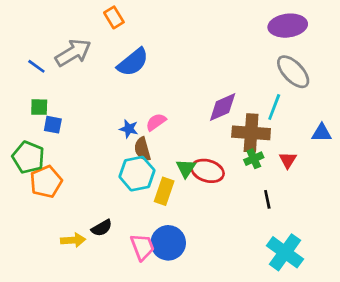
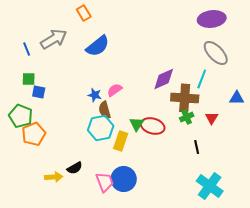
blue line: (36, 66) -> (27, 49), turned 32

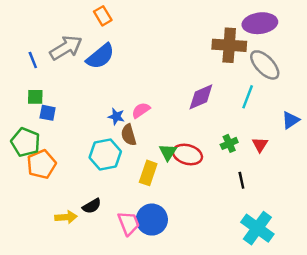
blue semicircle: (98, 46) -> (100, 56), moved
brown cross: (185, 98) -> (229, 45), moved
blue triangle: (237, 98) -> (291, 120), turned -35
cyan hexagon: (101, 128) -> (105, 154), moved

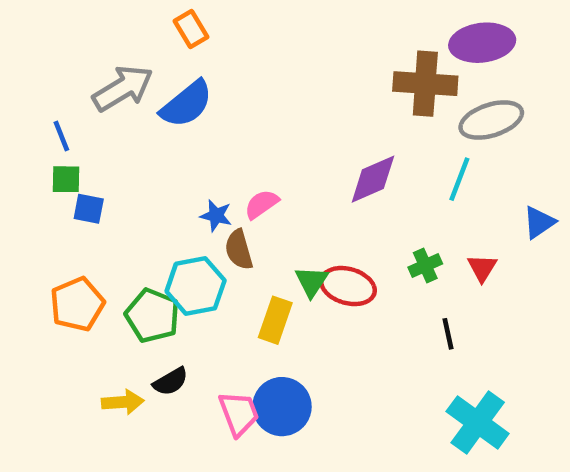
blue line: (33, 60) -> (61, 136), moved
gray ellipse: (265, 65) -> (491, 120), turned -64
green pentagon: (25, 142) -> (152, 316), moved

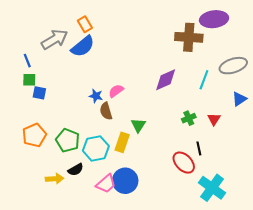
orange rectangle: (191, 29) -> (85, 24), moved
gray ellipse: (491, 120) -> (233, 66), moved
cyan hexagon: (196, 286) -> (96, 148), moved
red ellipse: (348, 286) -> (184, 163), moved, turned 30
pink trapezoid: (239, 413) -> (106, 184), turned 70

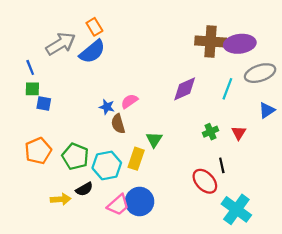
purple ellipse: (214, 19) -> (240, 44), moved

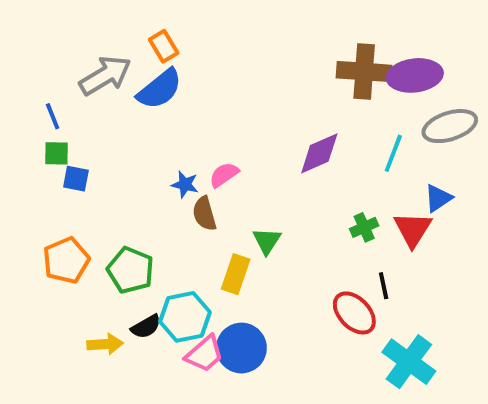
blue triangle: (267, 110) -> (438, 198), moved
red triangle: (239, 133) -> (413, 229), size x1.5
cyan hexagon: (107, 165) -> (185, 317), moved

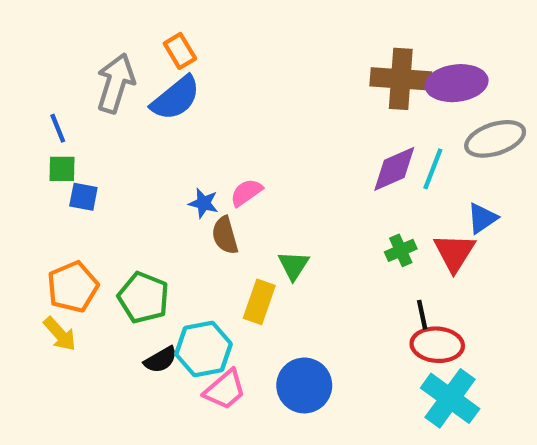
gray arrow: (105, 75) -> (116, 83), turned -42
purple diamond: (319, 153) -> (394, 169), moved
red ellipse: (354, 313) -> (437, 345), moved, turned -42
yellow arrow: (105, 344) -> (60, 334), moved, turned 52
blue circle: (241, 348) -> (304, 385), moved

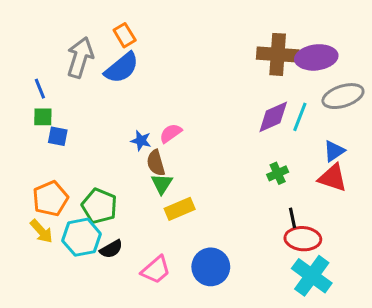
red triangle: (454, 253) -> (333, 178), moved, turned -44
green triangle: (294, 265) -> (162, 184), moved
yellow rectangle: (259, 302) -> (180, 209), turned 48
cyan hexagon: (203, 349) -> (82, 237), moved

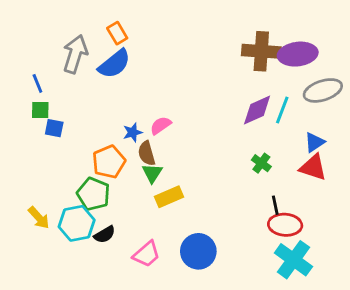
blue star: (141, 141) -> (133, 132), turned -30
green cross: (278, 173) -> (261, 163), turned -30
orange pentagon: (50, 199) -> (109, 162), moved

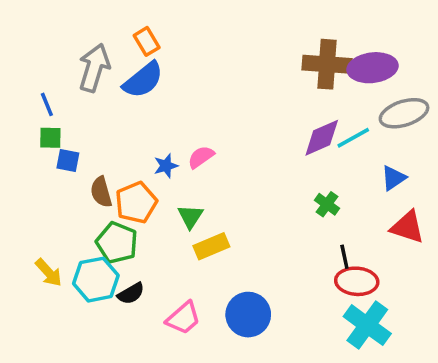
cyan line: (282, 110) -> (353, 138), turned 40
brown semicircle: (147, 153) -> (101, 192), moved
red triangle: (313, 167) -> (408, 227), moved

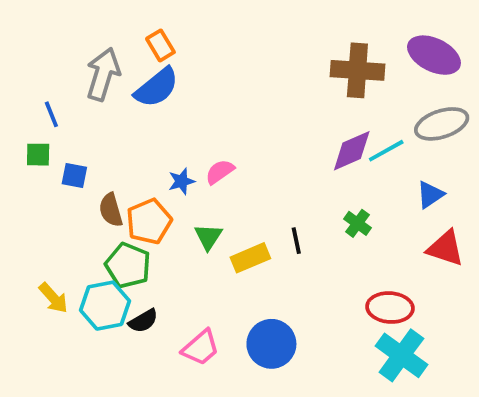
purple ellipse: (372, 68) -> (434, 55), moved, turned 33
green square: (50, 138) -> (38, 155), moved
yellow rectangle: (211, 246) -> (250, 258), moved
black line: (344, 257) -> (296, 241), moved

